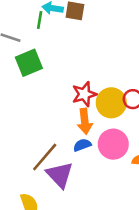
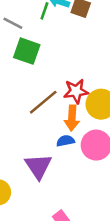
green square: (29, 63) -> (27, 51), turned 32
brown line: (45, 157) -> (43, 102), moved

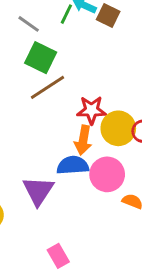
brown line: (43, 102) -> (47, 87), moved
blue semicircle: (66, 141) -> (73, 165), size x1.5

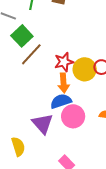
green square: (41, 58) -> (22, 36), turned 35
pink circle: (107, 174) -> (73, 116), moved

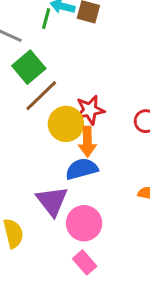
yellow circle: (85, 69) -> (66, 124), moved
pink circle: (73, 116) -> (84, 223), moved

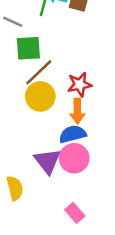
green square: (29, 67) -> (28, 48), turned 36
yellow circle: (66, 124) -> (40, 96), moved
pink circle: (84, 223) -> (74, 158), moved

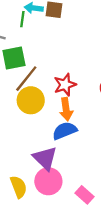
pink circle: (74, 158) -> (48, 181), moved
pink rectangle: (75, 213) -> (85, 195), moved

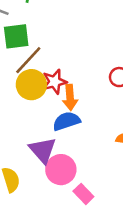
red star: (65, 85) -> (55, 82), moved
pink circle: (48, 181) -> (61, 170), moved

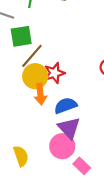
orange arrow: (70, 97) -> (40, 94), moved
purple triangle: (43, 150) -> (69, 128), moved

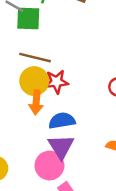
green square: (21, 36) -> (28, 19), moved
brown line: (32, 56) -> (35, 58), turned 52

